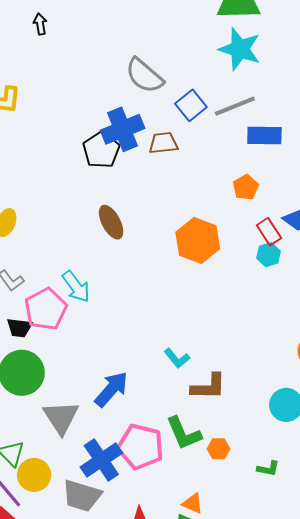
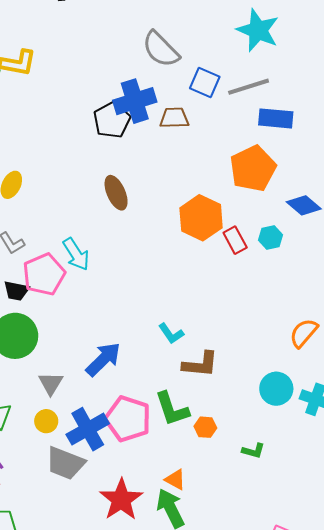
blue square: (191, 105) -> (205, 83), turned -32
orange pentagon: (246, 187) -> (253, 168), size x1.8
red rectangle: (269, 232) -> (235, 240), moved
gray triangle: (61, 417) -> (51, 383), size x0.7
yellow circle: (34, 475) -> (46, 421), moved, size x0.7

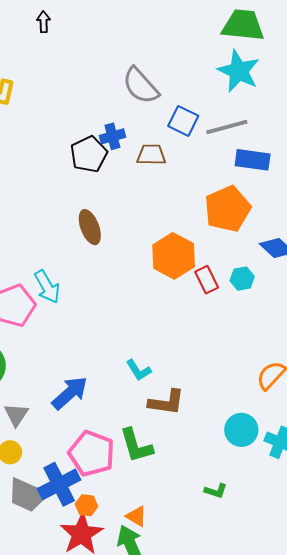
blue cross: (135, 101) -> (112, 136), size x0.6
orange hexagon: (205, 427) -> (87, 505), moved
blue cross: (88, 429) -> (59, 484), moved

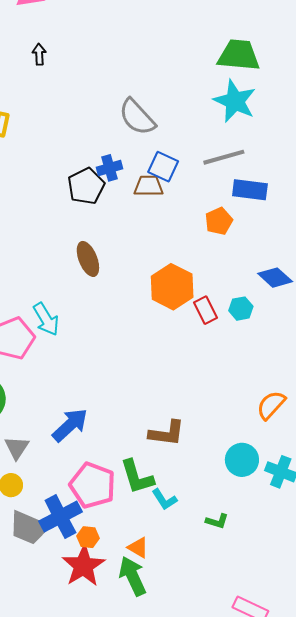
blue square: (183, 121) -> (163, 167), moved
orange pentagon: (228, 209) -> (219, 221), moved, size x0.6
cyan L-shape: (139, 370) -> (164, 499), moved

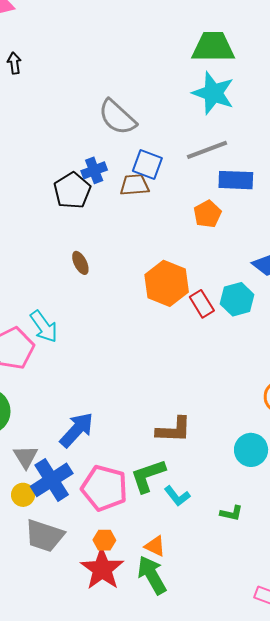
brown ellipse: (88, 259) -> (80, 263), size x0.7
cyan hexagon: (241, 309) -> (237, 299), size x1.4
green L-shape: (137, 477) -> (148, 476), turned 93
blue cross: (60, 517) -> (52, 480), moved

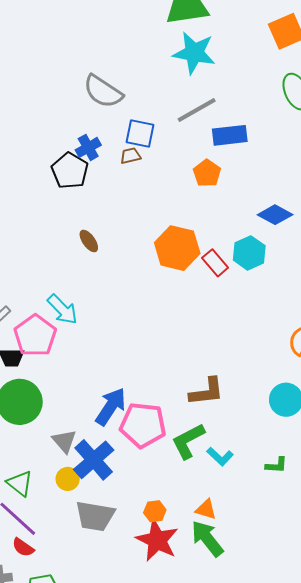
brown trapezoid: (135, 185) -> (130, 156), size x0.7
pink pentagon: (104, 488) -> (143, 425), moved

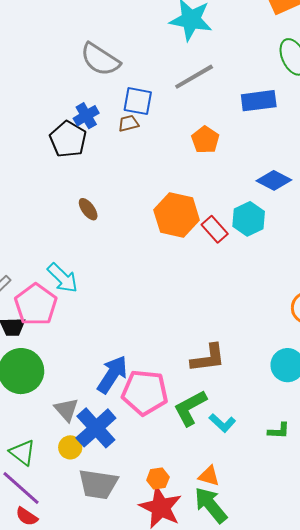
blue rectangle: (230, 135) -> (259, 101), moved

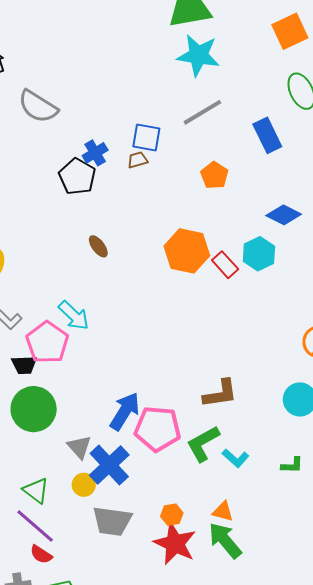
gray semicircle: (100, 59) -> (38, 106), moved
blue rectangle: (259, 101) -> (267, 135), turned 72

